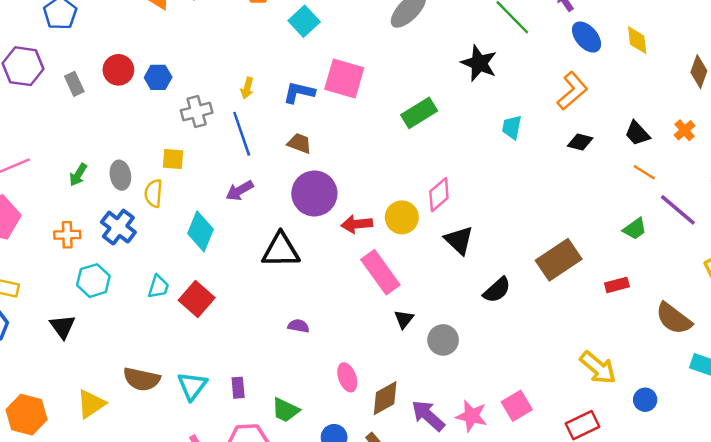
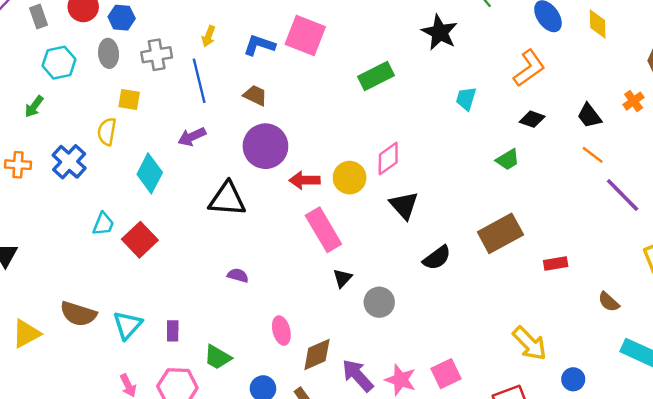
orange cross: (685, 130) -> (634, 101), moved
gray ellipse: (120, 175) -> (109, 53), moved
green trapezoid: (635, 229) -> (508, 160), moved
cyan hexagon: (93, 281) -> (59, 63), moved
brown semicircle: (674, 319) -> (609, 302), size x0.6

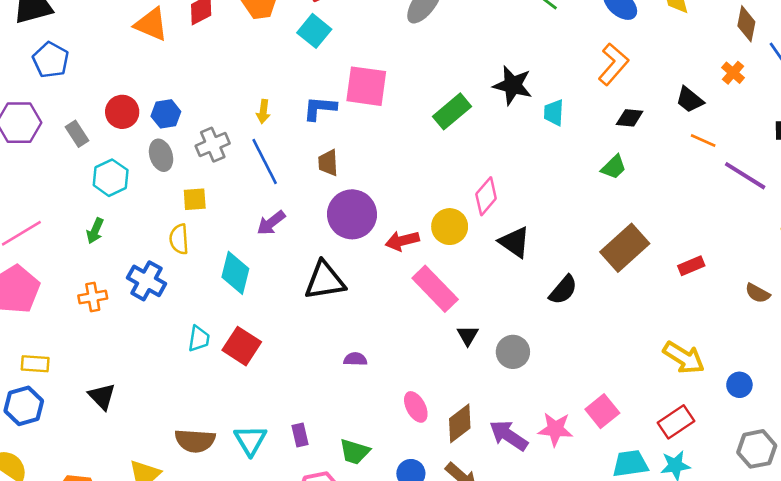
black star: (440, 32) -> (513, 85), moved
brown trapezoid: (255, 95) -> (328, 163), turned -105

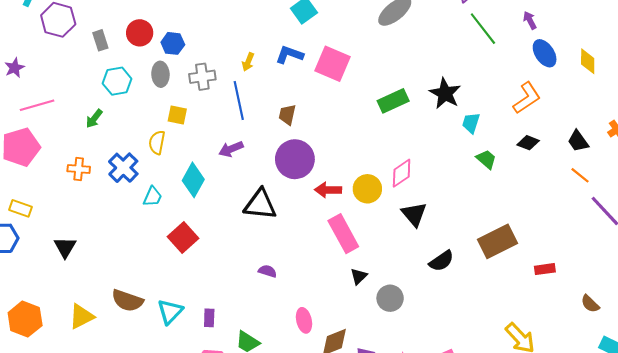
blue L-shape: (320, 108) -> (289, 55), moved
green trapezoid: (614, 167) -> (486, 159), moved, turned -110
cyan trapezoid: (199, 339) -> (153, 197), moved

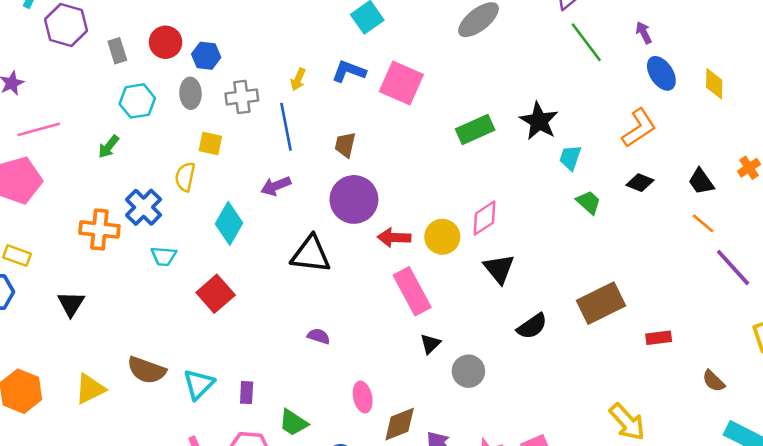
orange cross: (79, 169) -> (99, 229), moved, size x1.4
cyan trapezoid: (153, 197) -> (164, 256), moved, turned 70

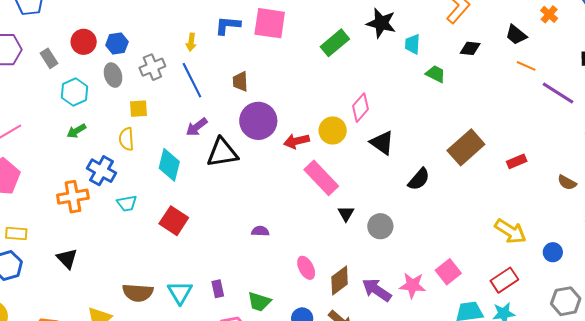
green arrow: (109, 147) -> (76, 131), moved, turned 36
black triangle: (311, 254) -> (222, 153), moved

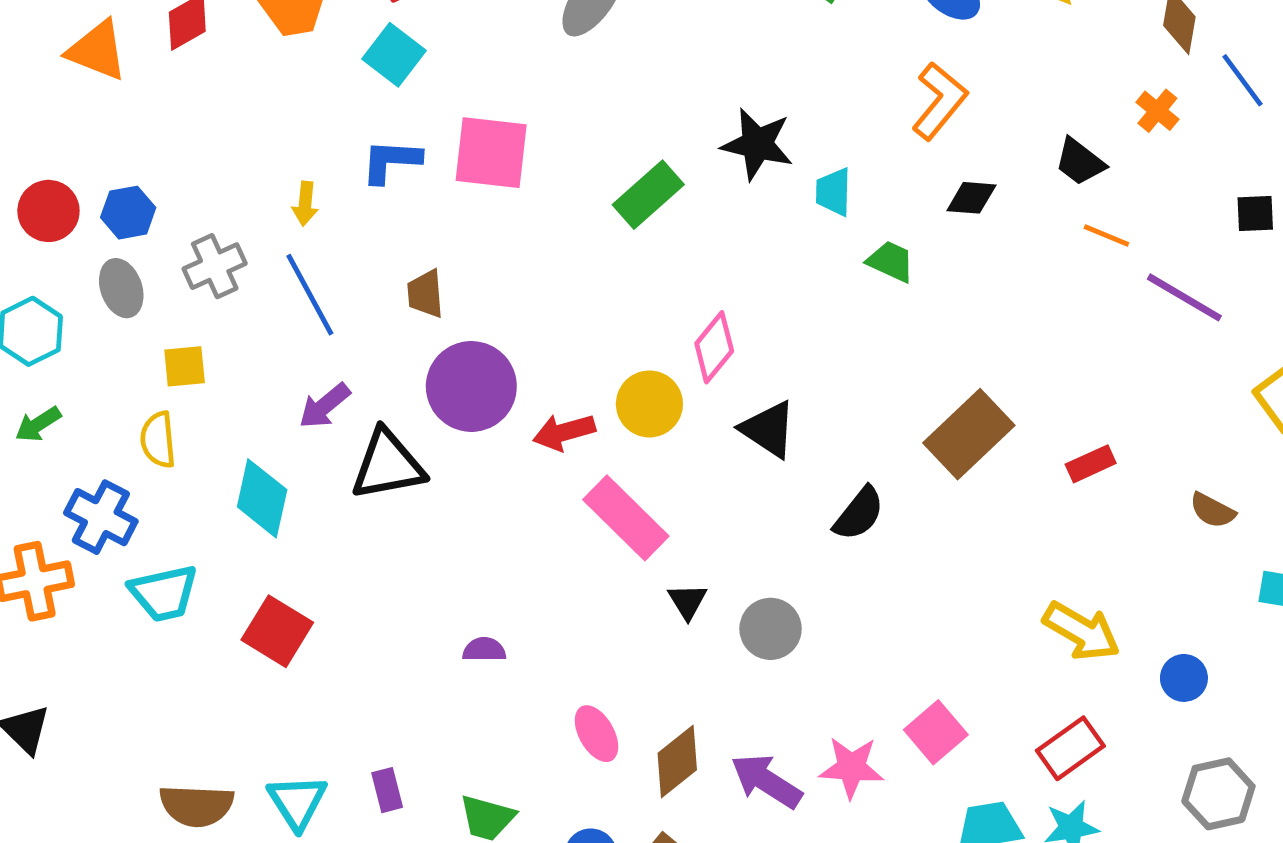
cyan trapezoid: (127, 203) -> (164, 593), size x1.4

